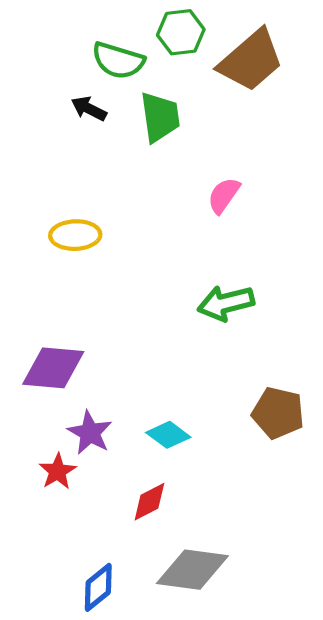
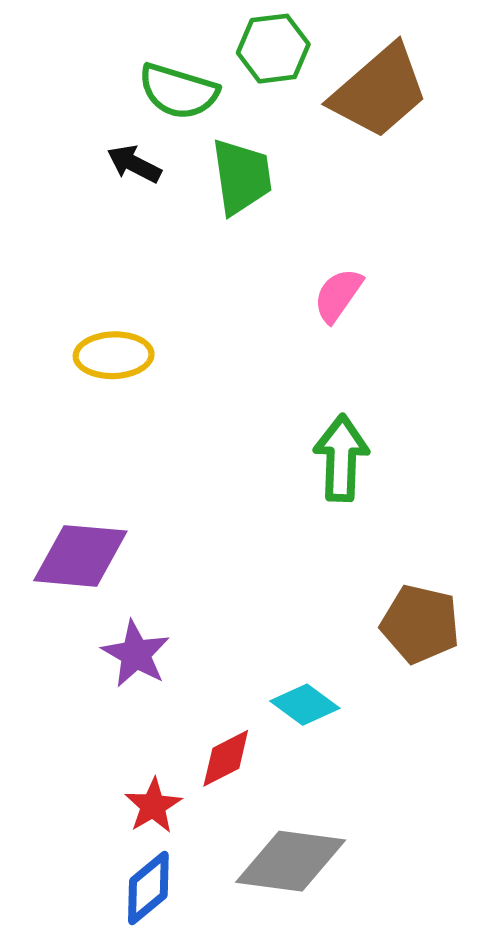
green arrow: (226, 303) -> (341, 458), turned 106
cyan diamond: (168, 435) -> (305, 705), moved
red star: (57, 471) -> (153, 806), moved

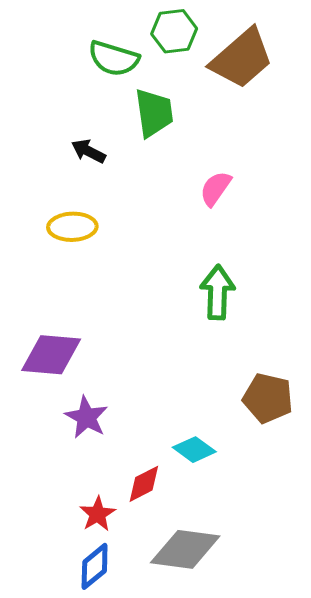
black arrow: (134, 164) -> (88, 151), moved

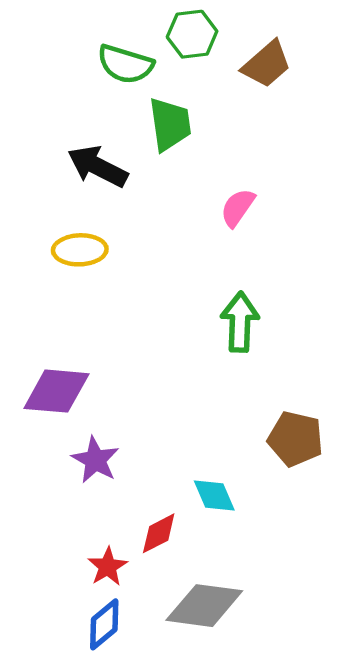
brown trapezoid: (242, 58) -> (267, 64), size x0.7
black arrow: (88, 151) -> (98, 166), size x1.6
cyan diamond: (194, 450) -> (214, 496), turned 30

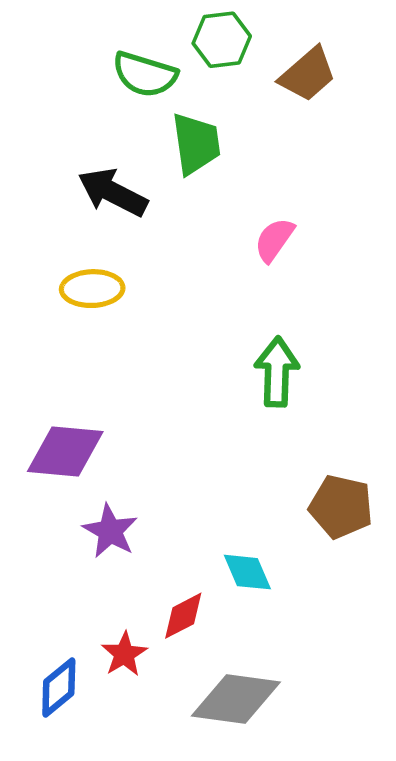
blue diamond: (104, 624) -> (59, 687), moved

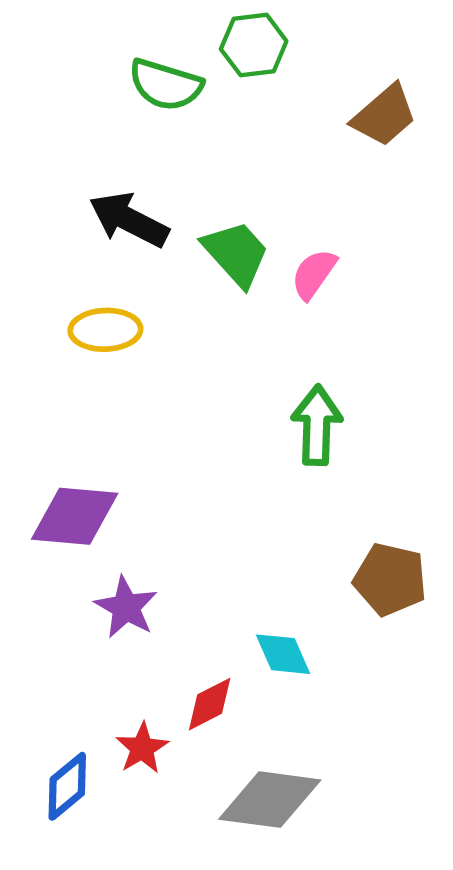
brown trapezoid: (308, 74) -> (384, 116), moved
green trapezoid: (196, 144) -> (236, 253), moved, turned -34

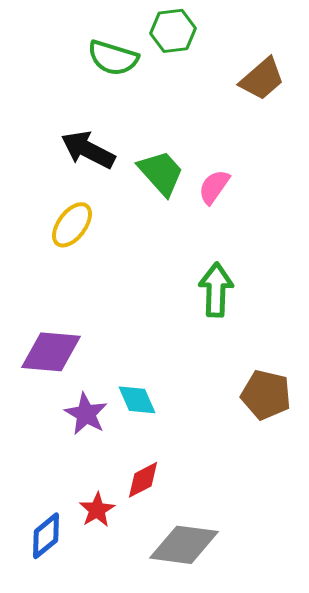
yellow ellipse: (105, 330) -> (72, 225), turned -51
cyan diamond: (283, 654) -> (137, 400), moved

